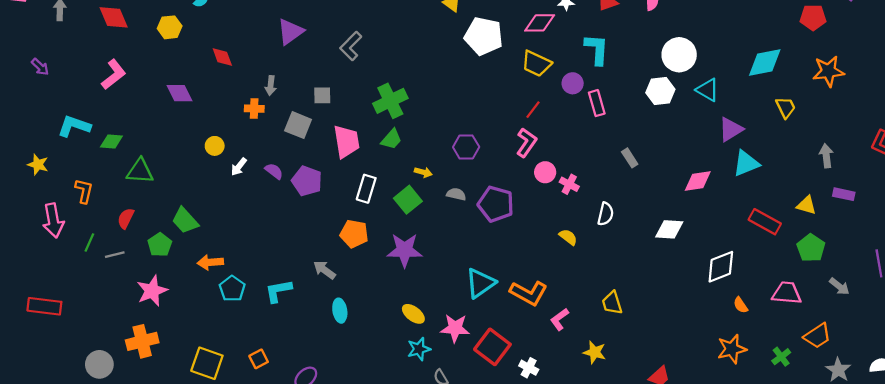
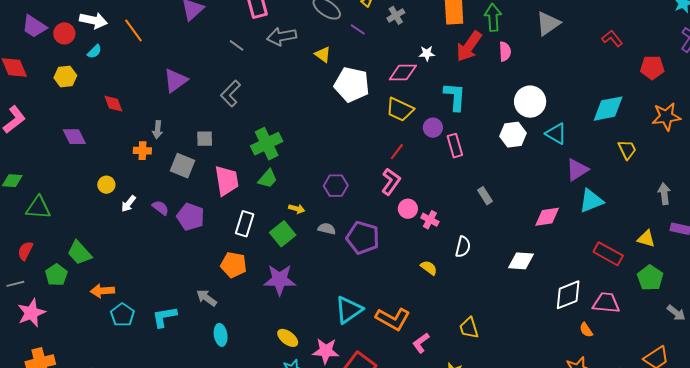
pink star: (152, 291) -> (31, 313), moved
pink trapezoid: (787, 293) -> (606, 303), moved

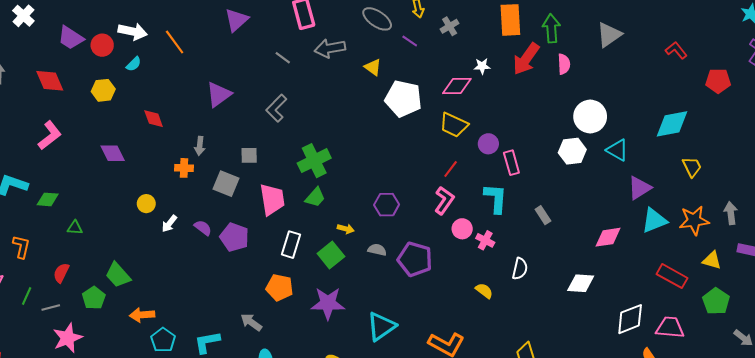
cyan L-shape: (455, 97) -> (496, 198), moved
orange star: (666, 117) -> (694, 220), moved
green triangle: (38, 208) -> (75, 228), size x0.6
cyan triangle: (349, 310) -> (381, 326), moved

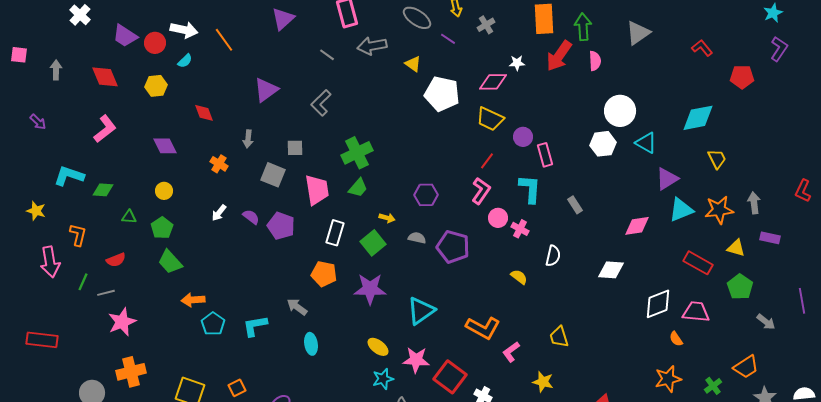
orange cross: (184, 168) -> (219, 164), moved, turned 30
yellow circle: (146, 204) -> (164, 191), moved
red semicircle: (61, 273) -> (116, 260), turned -138
green pentagon: (94, 298) -> (162, 228), moved

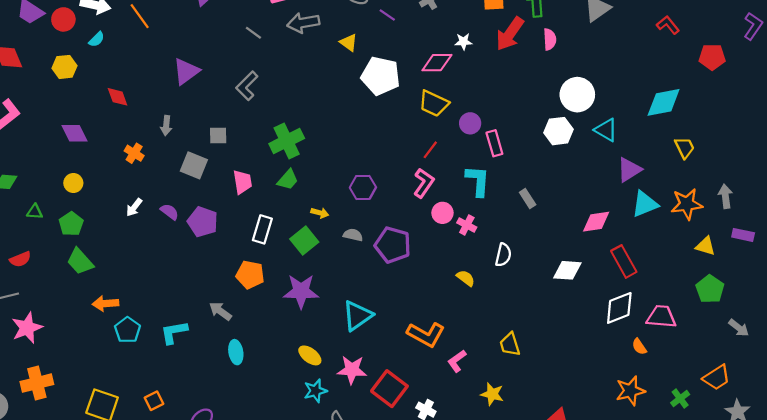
pink trapezoid: (317, 190) -> (242, 182), size x0.7
red rectangle: (698, 263) -> (624, 261), moved, turned 32

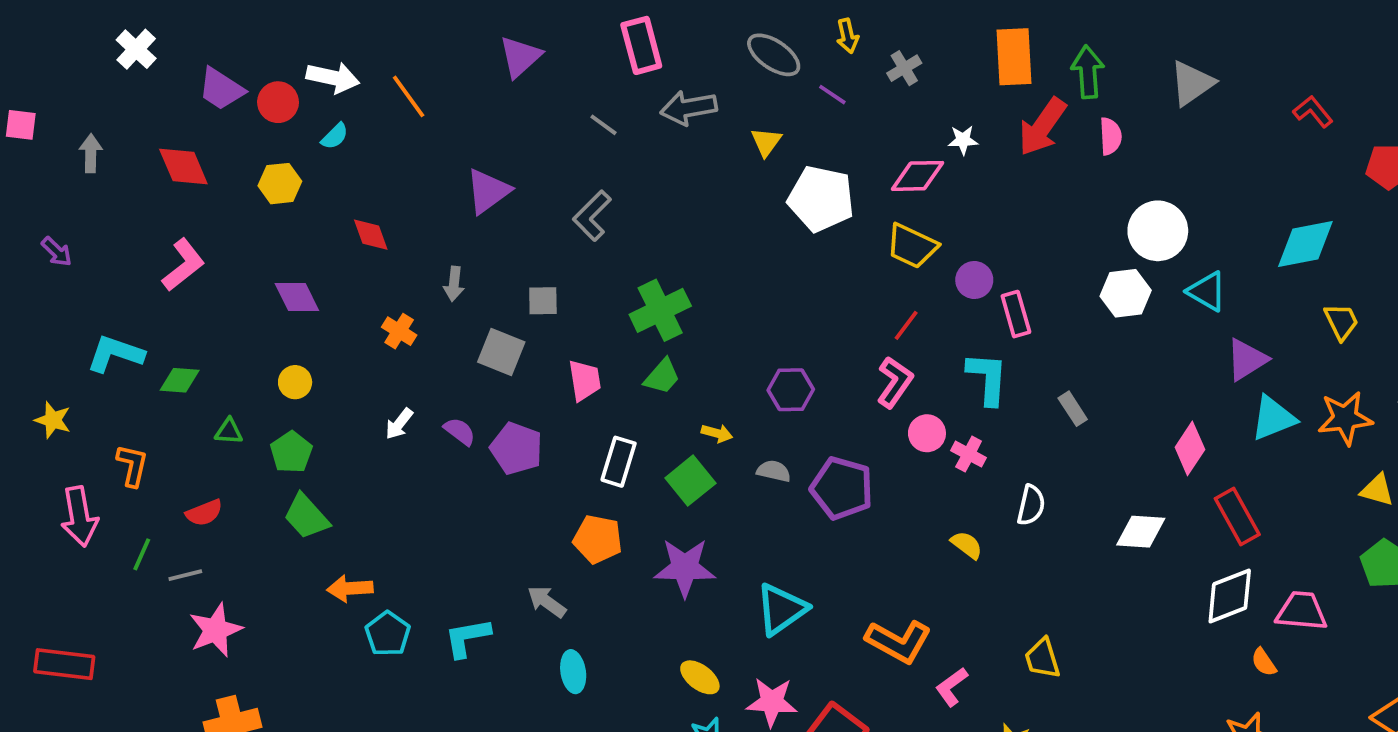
yellow triangle: (349, 43) -> (766, 142), turned 30
pink diamond: (596, 222) -> (1190, 448), turned -48

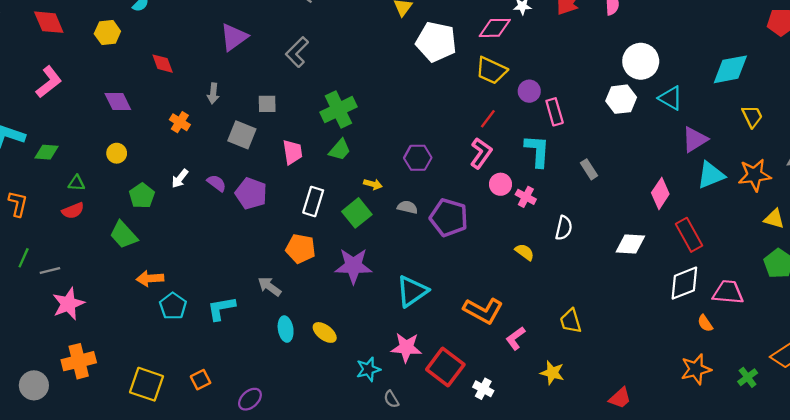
green pentagon: (291, 452) -> (142, 196), moved
red semicircle: (204, 513) -> (73, 211), moved
yellow ellipse: (700, 677) -> (325, 332), moved

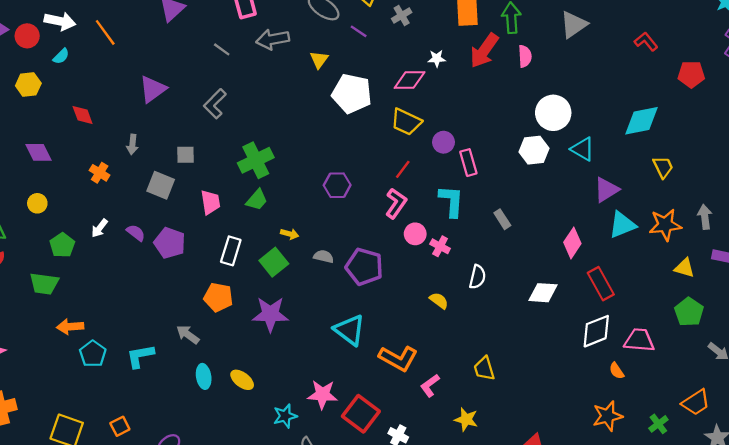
purple hexagon: (418, 158) -> (337, 185), moved
green trapezoid: (124, 235) -> (44, 284), turned -40
cyan triangle: (412, 291) -> (350, 330), moved, turned -48

